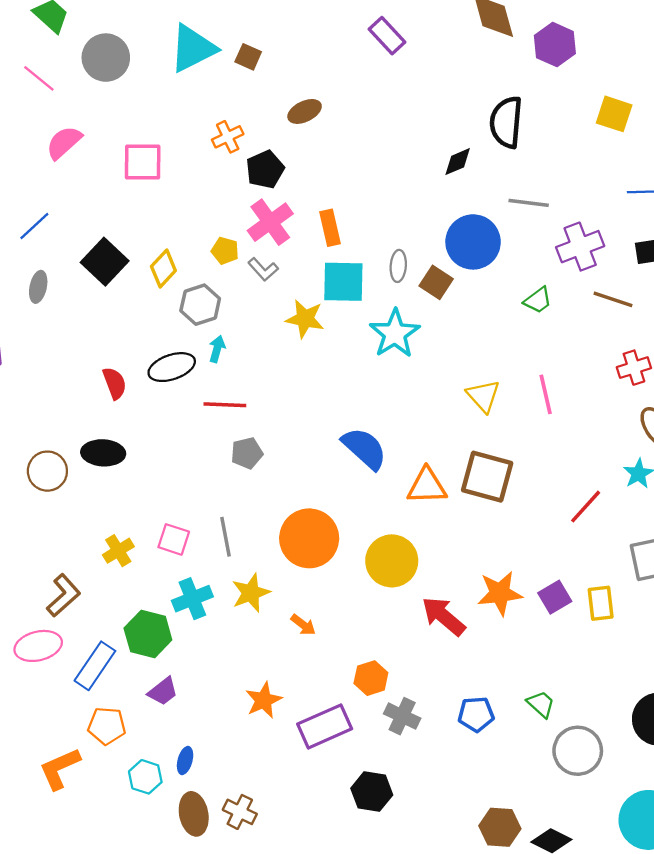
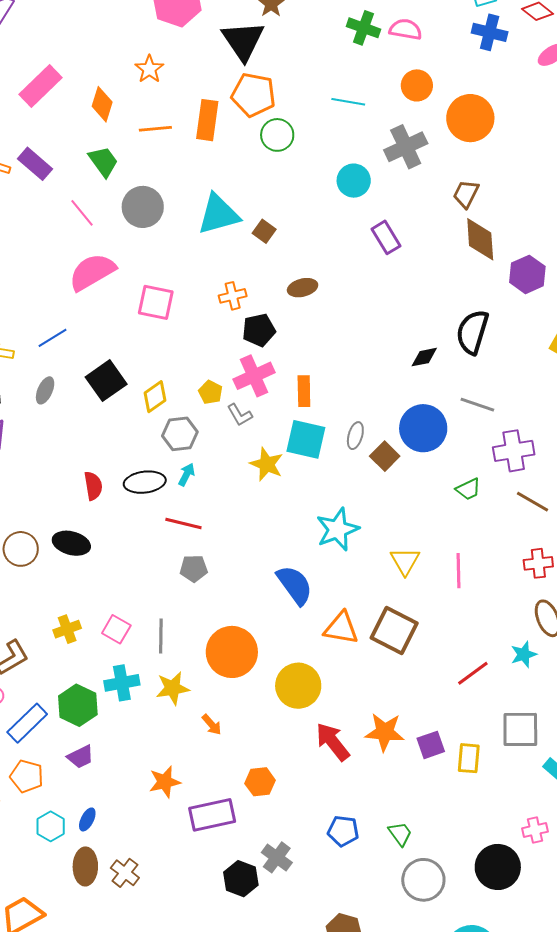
pink semicircle: (64, 142) -> (92, 272), size x1.4
cyan star: (395, 334) -> (337, 529), moved
gray cross: (402, 716) -> (277, 857), moved

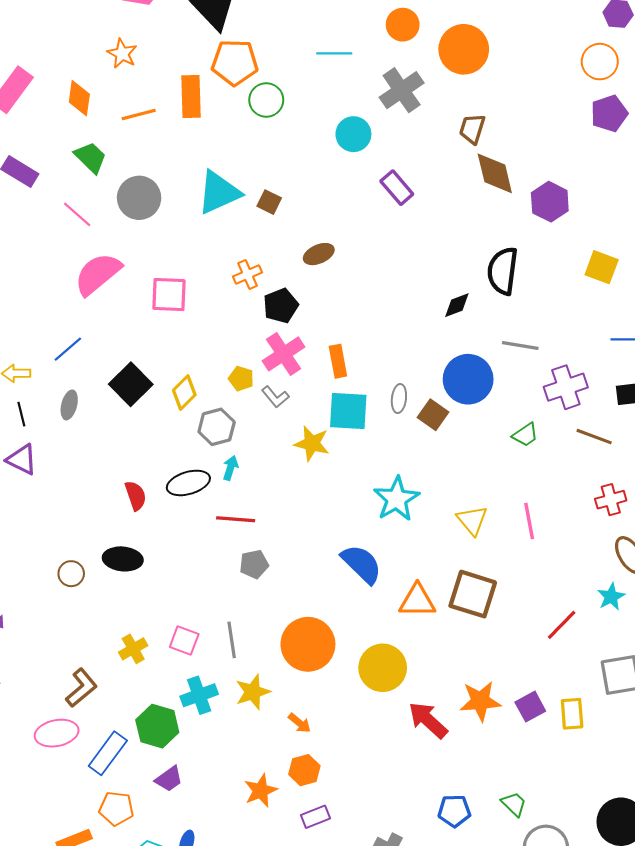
brown circle: (21, 549) -> (71, 574), size x0.7
orange hexagon: (260, 782) -> (304, 770), moved
purple rectangle: (212, 815) -> (315, 817), size x0.6

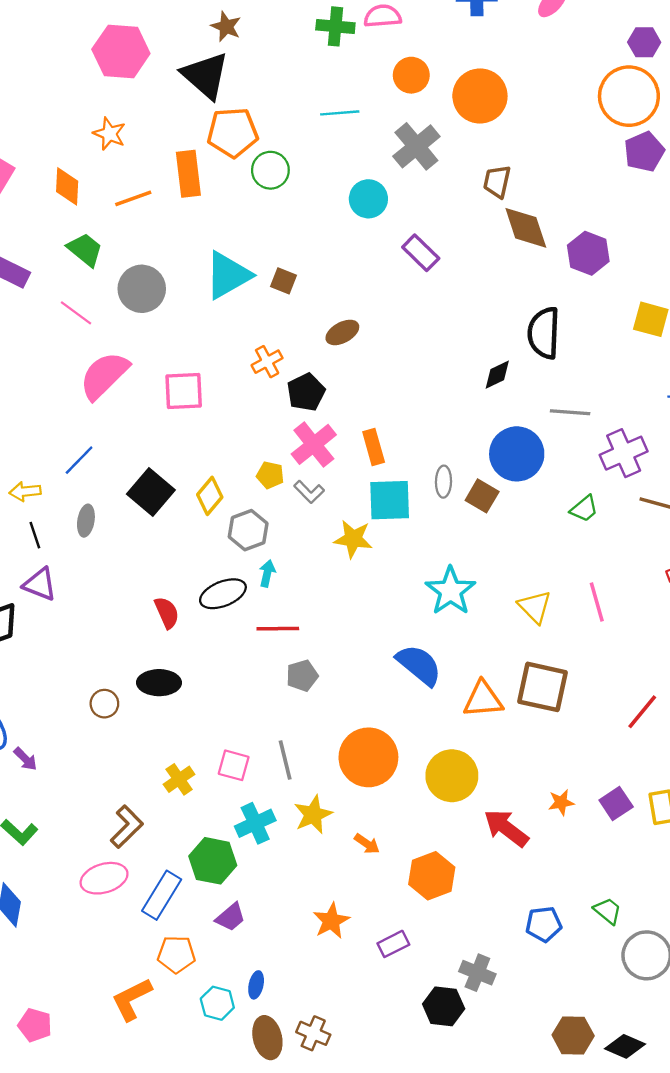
orange circle: (600, 62) -> (629, 96), size x1.5
orange star: (480, 701) -> (561, 802), size x0.6
orange hexagon: (304, 770) -> (432, 876), moved, size x1.4

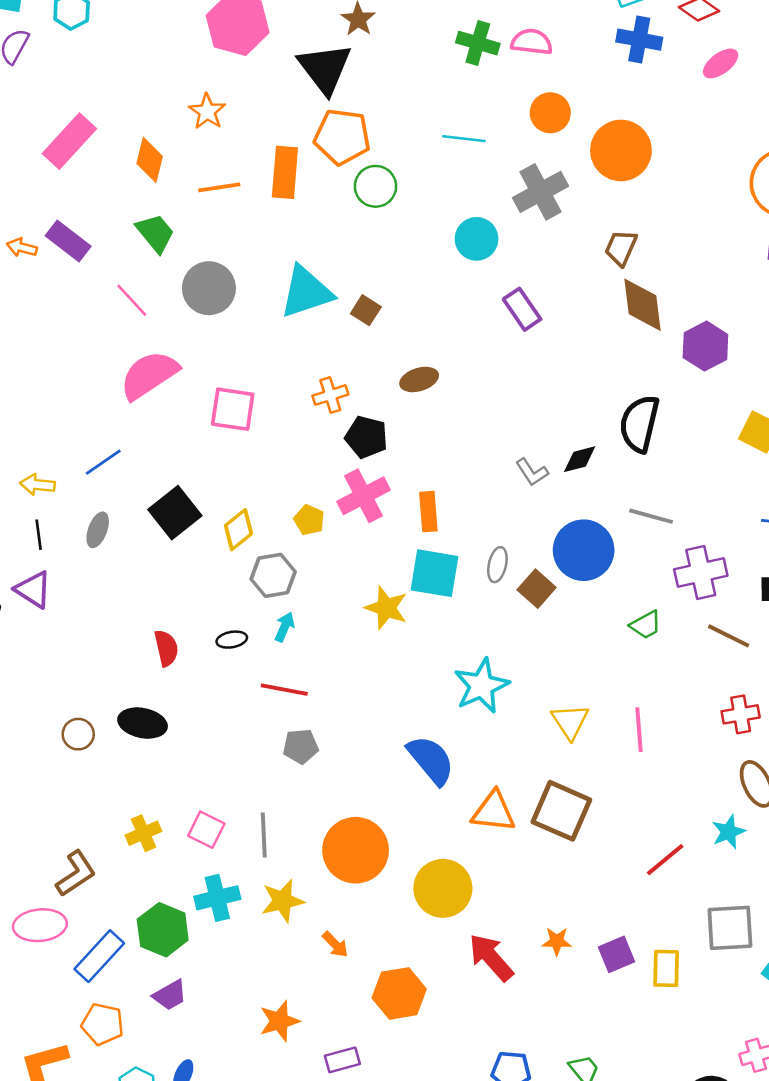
black pentagon: (306, 392) -> (366, 437), turned 30
gray L-shape: (309, 492) -> (532, 472), moved
black ellipse: (223, 594) -> (232, 640), size x0.6

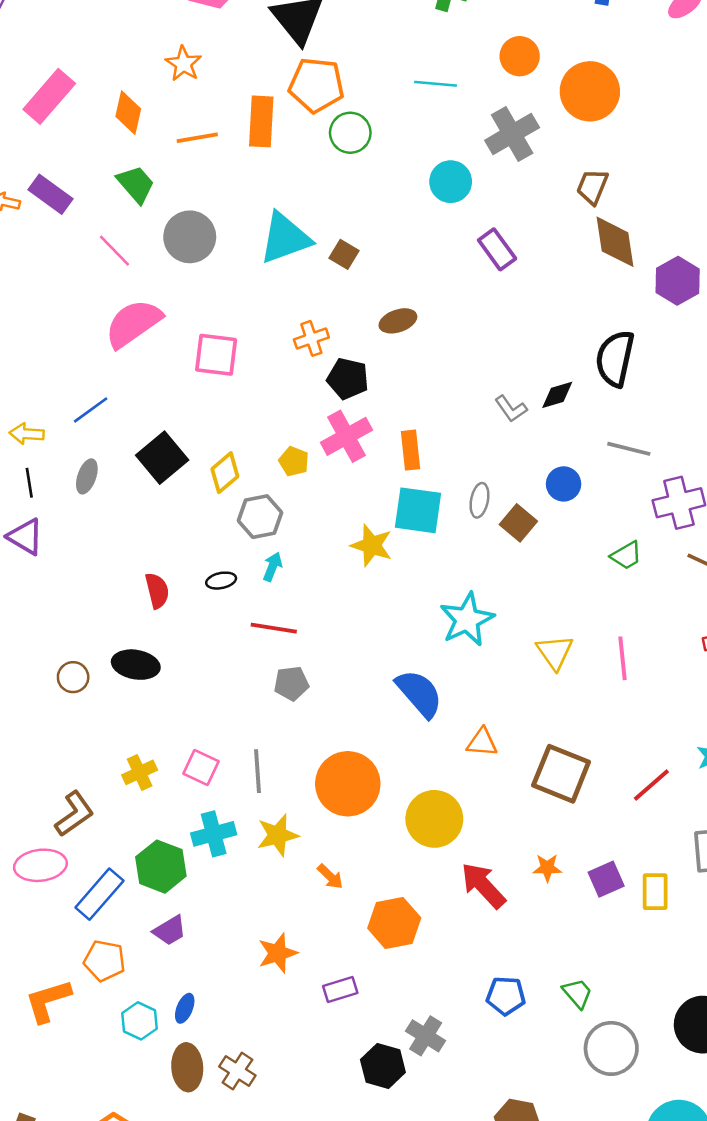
blue circle: (584, 550) -> (564, 484), size x0.6
brown square: (561, 811) -> (561, 774), moved
orange triangle: (494, 812) -> (482, 742), size x0.7

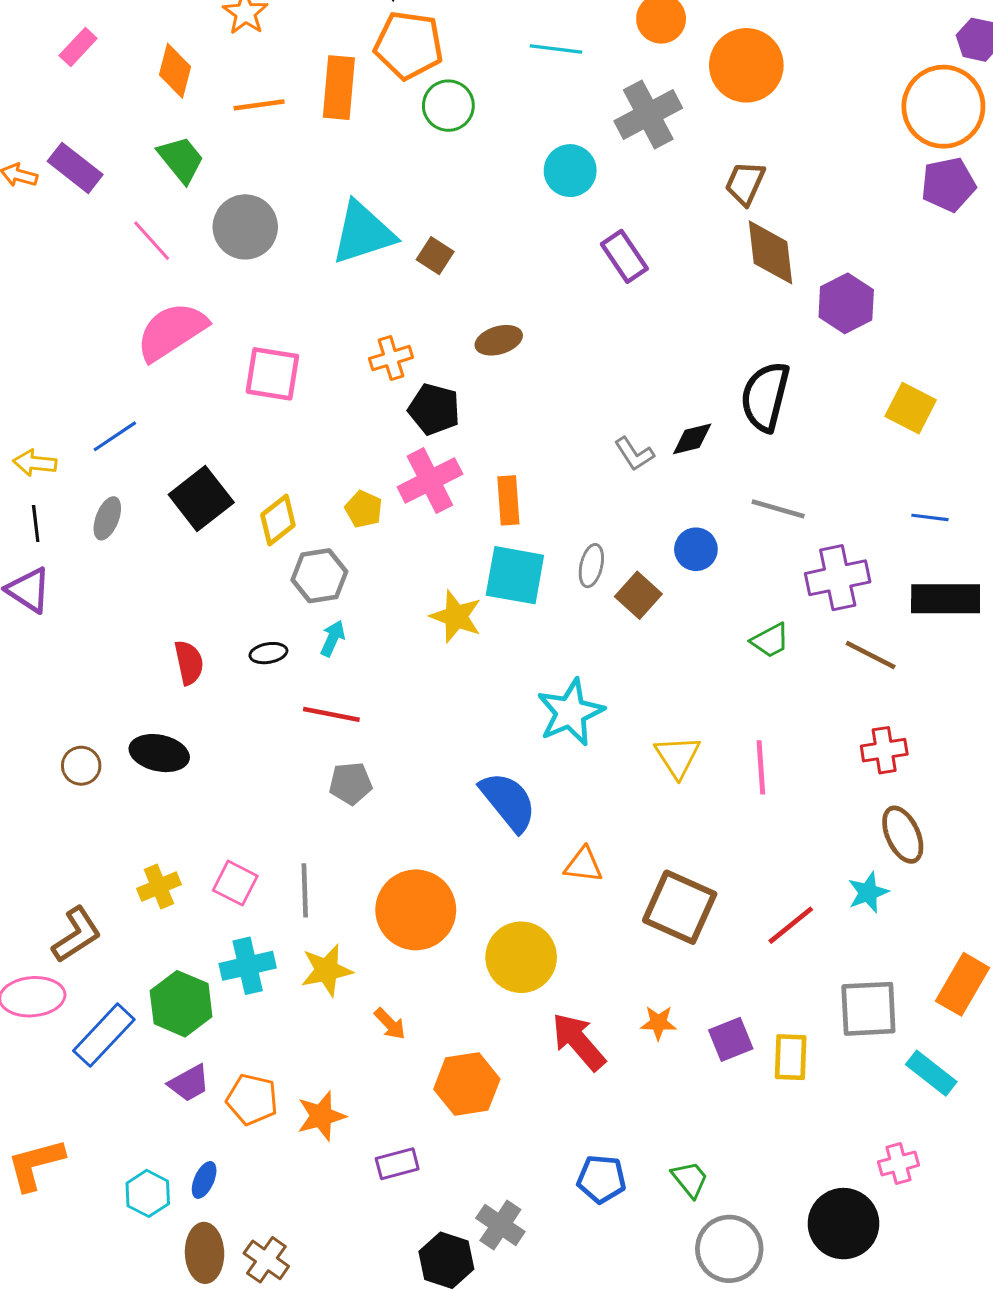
pink rectangle: (49, 96) -> (78, 47), size x0.6
orange pentagon: (104, 961) -> (252, 1099), moved

